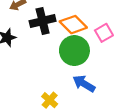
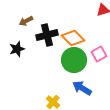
pink square: (104, 33) -> (99, 54), moved

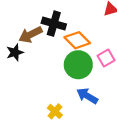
brown arrow: (26, 21) -> (30, 35), moved, size x1.5
black cross: (47, 35) -> (54, 24), moved, turned 30

